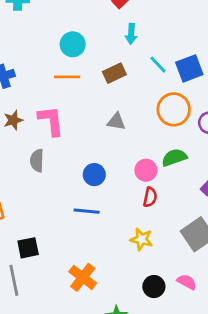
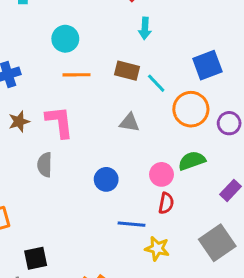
cyan circle: (73, 44) -> (65, 39), moved
cyan line: (158, 65) -> (156, 83), moved
brown rectangle: (114, 73) -> (127, 71), turned 40
blue line: (87, 211) -> (132, 224), moved

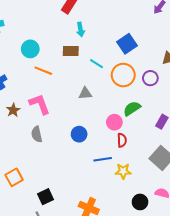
brown rectangle: (127, 71) -> (71, 51), moved
orange line: (77, 75) -> (43, 71), turned 36

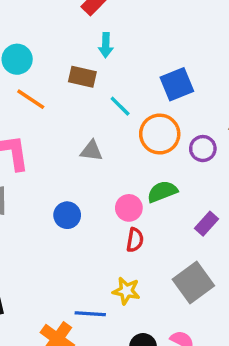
blue line: (103, 159) -> (90, 314), moved

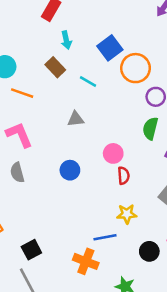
brown rectangle: (82, 77) -> (55, 67), turned 48
blue square: (177, 84) -> (110, 48), moved
orange circle: (160, 134) -> (136, 68), moved
green semicircle: (162, 192) -> (150, 128), moved, turned -40

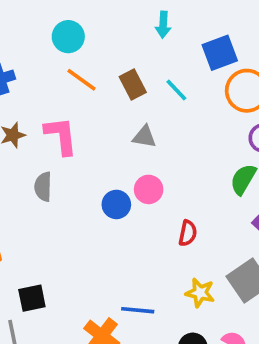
brown rectangle: (55, 67) -> (133, 85), moved
pink circle: (113, 153) -> (149, 189), moved
yellow star: (127, 214) -> (200, 293), moved

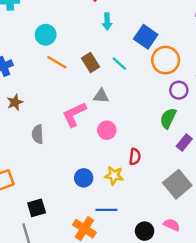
blue square: (220, 53) -> (146, 37), turned -30
pink L-shape: (61, 136) -> (74, 114), moved, turned -104
blue circle: (116, 204) -> (84, 178), moved
yellow star: (200, 293) -> (114, 175), moved

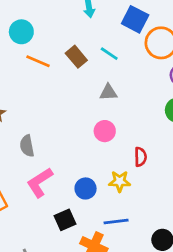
gray triangle: (101, 96) -> (108, 92), moved
pink L-shape: (74, 114) -> (40, 182), moved
black square: (37, 208) -> (65, 220), moved

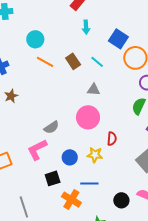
pink circle: (105, 131) -> (88, 117), size x1.5
gray semicircle: (27, 146) -> (51, 127), moved, turned -119

